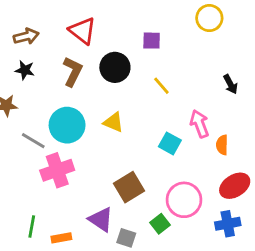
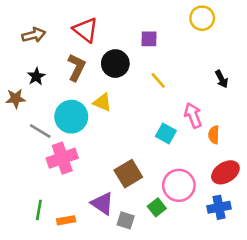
black star: (25, 70) -> (36, 76), moved, turned 30
yellow triangle: (114, 122) -> (102, 102), moved

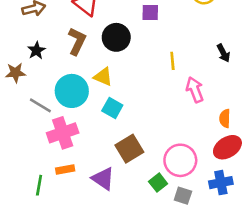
yellow line: (158, 80) -> (172, 61), moved, turned 36
cyan square: (166, 133) -> (112, 108), moved
orange semicircle: (214, 135) -> (225, 118), moved
orange rectangle: (66, 220) -> (65, 169), moved
gray square: (126, 220) -> (183, 196), moved

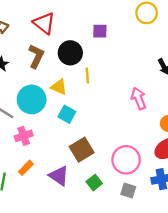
yellow line: (172, 61) -> (87, 76), moved
pink cross: (63, 133) -> (24, 136), size x0.7
orange rectangle: (65, 169) -> (26, 168), turned -35
green square: (158, 183) -> (94, 183), moved

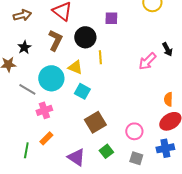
pink arrow: (139, 98) -> (147, 61), moved, turned -114
pink circle: (126, 160) -> (134, 131), size x0.7
purple triangle: (59, 176) -> (76, 157), moved

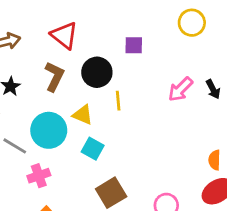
pink arrow: (147, 61) -> (180, 89), moved

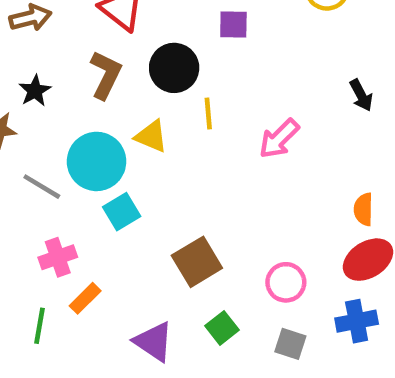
pink arrow: (180, 89) -> (279, 139), moved
cyan square: (93, 149) -> (122, 212), moved, turned 30
pink cross: (39, 176) -> (58, 257), moved

